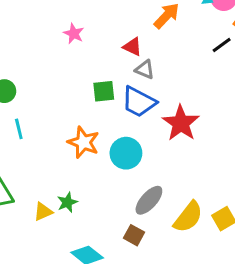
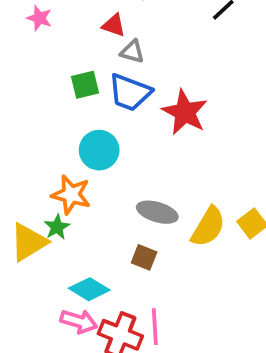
orange star: (83, 142) -> (71, 195), moved
cyan circle: (126, 153) -> (99, 150), moved
gray ellipse: (149, 200) -> (157, 212), turned 72
yellow triangle: (43, 212) -> (29, 242), size x1.6

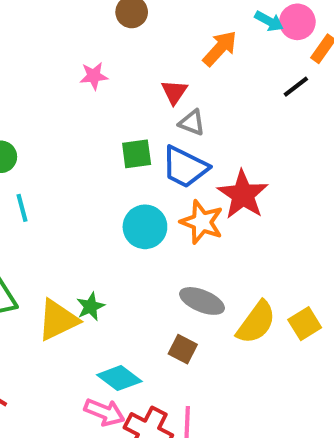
pink star: (39, 18) -> (94, 76), turned -30
red triangle: (114, 25) -> (174, 92), turned 40
orange star: (71, 195) -> (202, 222), moved

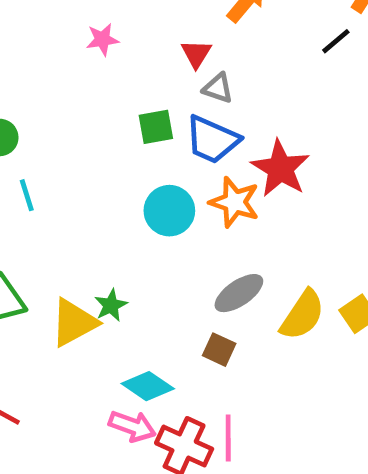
gray ellipse: (202, 301) -> (239, 293), turned -54

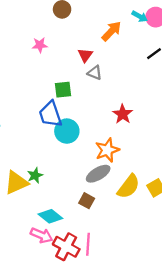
blue trapezoid: (212, 140) -> (50, 114), moved, turned 44
red star: (280, 168) -> (123, 114), size x0.7
orange star: (235, 202) -> (107, 150), moved, turned 30

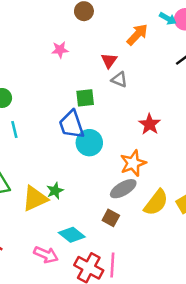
pink arrow: (41, 235) -> (46, 255), moved

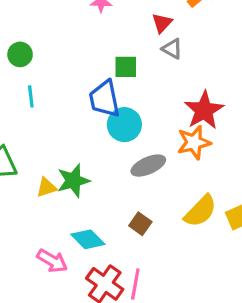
red star: (150, 124) -> (204, 110), size x1.4
orange star: (133, 163) -> (194, 142), moved
gray ellipse: (123, 189) -> (148, 166), moved
green star: (55, 191) -> (73, 181), size x1.5
yellow triangle: (35, 198) -> (47, 187), size x0.6

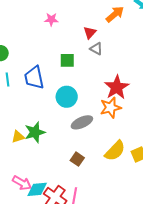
blue trapezoid: (104, 99) -> (34, 78), moved
cyan diamond: (88, 239) -> (37, 189), moved, turned -50

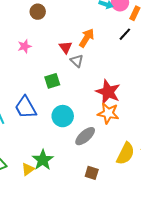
orange arrow: (115, 14) -> (87, 38), moved
gray triangle: (96, 49) -> (77, 61), turned 32
orange star: (111, 108) -> (108, 113), turned -30

